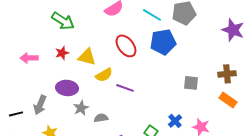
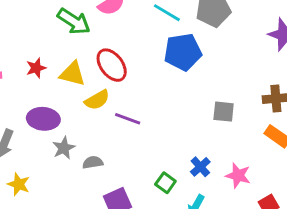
green arrow: (63, 21) -> (74, 21), moved
red ellipse: (126, 46) -> (112, 65), moved

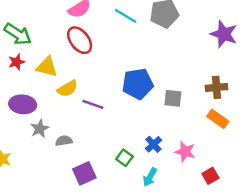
green arrow: (74, 21) -> (18, 34), moved
blue pentagon: (183, 52) -> (138, 84), moved
red ellipse: (112, 65) -> (80, 40), moved

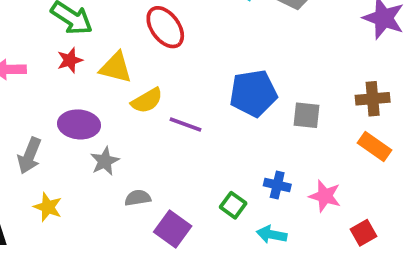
gray semicircle: (64, 141) -> (138, 198), moved
blue cross: (153, 144) -> (277, 185), turned -35
purple square: (84, 173) -> (173, 229), turned -30
cyan arrow: (150, 177) -> (272, 235), turned 72

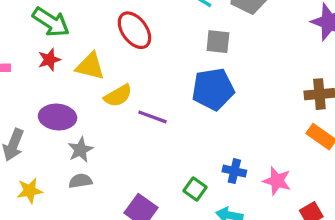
gray square: (307, 115) -> (218, 42), moved
gray semicircle: (138, 198) -> (80, 181), moved
yellow star: (48, 207) -> (30, 191), turned -30

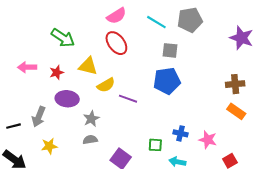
red star: (49, 60) -> (57, 72), moved
gray star: (80, 150) -> (91, 119), moved
gray semicircle: (80, 181) -> (90, 140), moved
green square: (195, 189) -> (155, 145), turned -32

